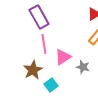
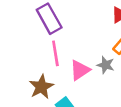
gray star: (83, 67) -> (106, 65), moved

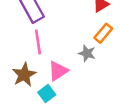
pink triangle: (80, 70) -> (58, 71), moved

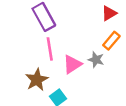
pink triangle: (58, 71) -> (72, 64), moved

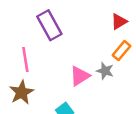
pink line: (50, 49) -> (25, 59), moved
brown star: (37, 80) -> (22, 92), moved

